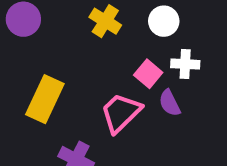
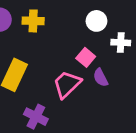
yellow cross: (105, 21) -> (33, 21), moved, turned -30
white cross: (185, 64) -> (121, 43), moved

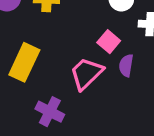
purple semicircle: (101, 78) -> (126, 66), turned 36

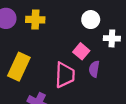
pink trapezoid: (86, 73) -> (65, 75), turned 136

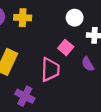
purple semicircle: (94, 69) -> (88, 64), moved, turned -40

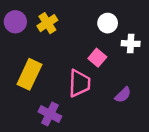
yellow cross: (23, 18) -> (47, 23), turned -35
purple semicircle: (88, 64) -> (123, 95), moved, turned -104

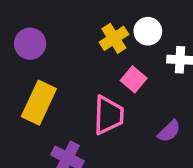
purple circle: (15, 22) -> (30, 44), moved
yellow cross: (47, 23) -> (114, 38), moved

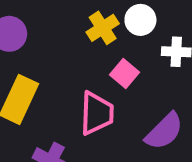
purple semicircle: (169, 131) -> (164, 131), size x1.5

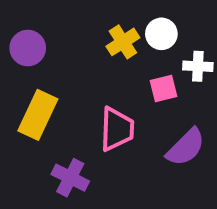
pink square: (124, 74) -> (163, 89), moved, turned 36

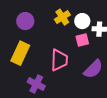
white circle: (161, 34) -> (82, 21), moved
purple circle: (28, 48) -> (25, 21), moved

